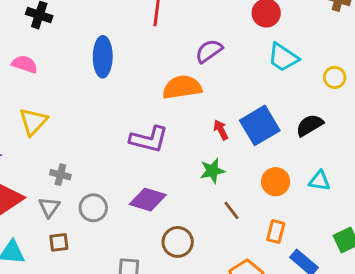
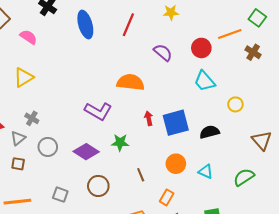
purple semicircle: (209, 51) -> (163, 52), moved, turned 60
blue ellipse: (103, 57) -> (85, 24), moved, turned -32
green star: (212, 171) -> (120, 143), moved

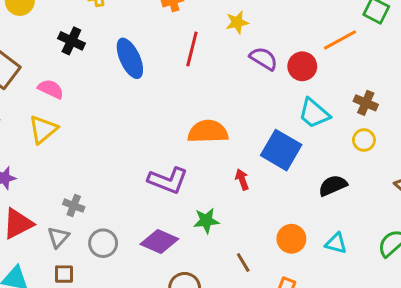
yellow star: (171, 12) -> (237, 22), moved
purple semicircle: (163, 52) -> (263, 59), moved
brown cross: (253, 52) -> (366, 103), moved
yellow triangle: (24, 77) -> (43, 129), moved
blue square: (176, 123) -> (281, 150), moved, turned -36

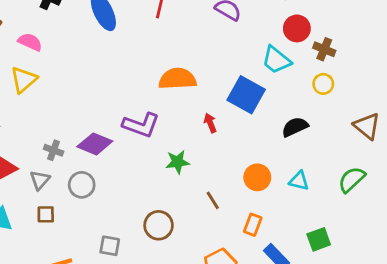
red circle: (302, 66) -> (297, 28), moved
purple diamond: (159, 241) -> (95, 144), moved

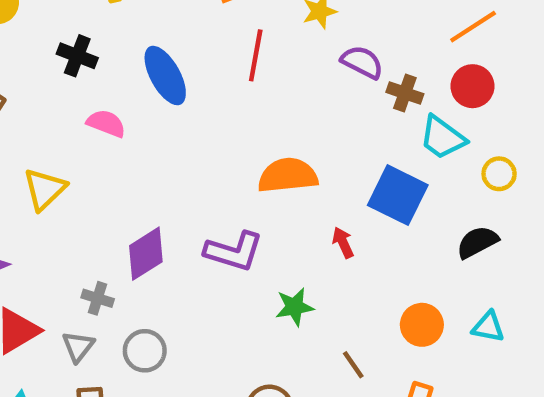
pink semicircle: (30, 42) -> (106, 123), moved
brown cross: (324, 49) -> (405, 93), moved
yellow circle: (323, 84) -> (499, 174), moved
purple diamond: (95, 144) -> (146, 254), moved, turned -52

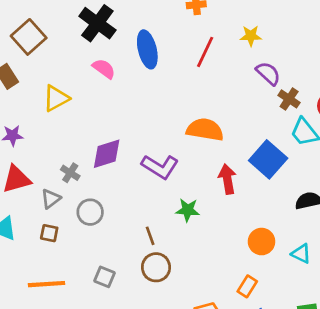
black cross: (77, 56) -> (97, 23), size x1.5
red arrow: (343, 243) -> (227, 179), size x1.5
brown line: (353, 365) -> (150, 236), moved

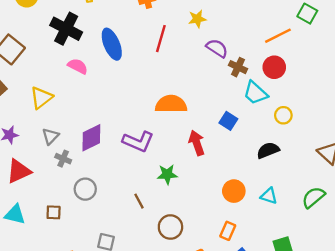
blue square: (268, 159) -> (228, 121), size x0.6
gray triangle: (51, 199) -> (50, 136), moved
brown circle: (156, 267) -> (170, 227), moved

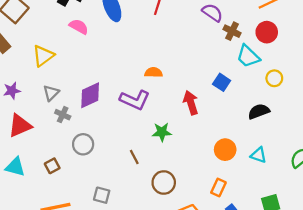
orange semicircle: (171, 104) -> (154, 72), moved, size x0.6
brown square: (54, 212) -> (52, 166), turned -32

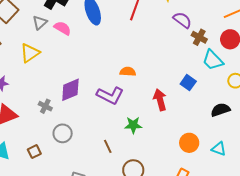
gray triangle: (51, 93) -> (40, 23), moved

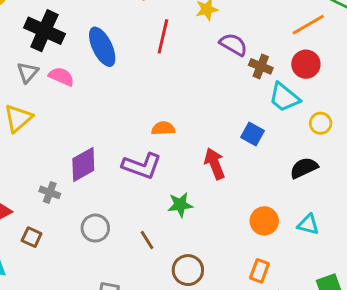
gray circle: (63, 133) -> (95, 228), moved
brown square: (34, 152) -> (32, 237), moved, turned -32

